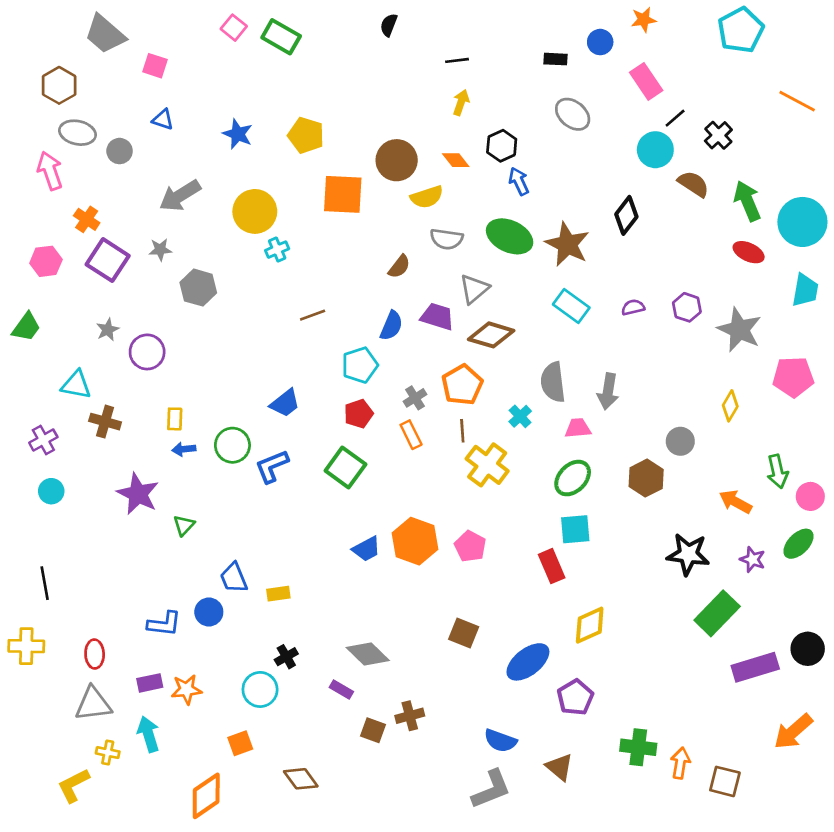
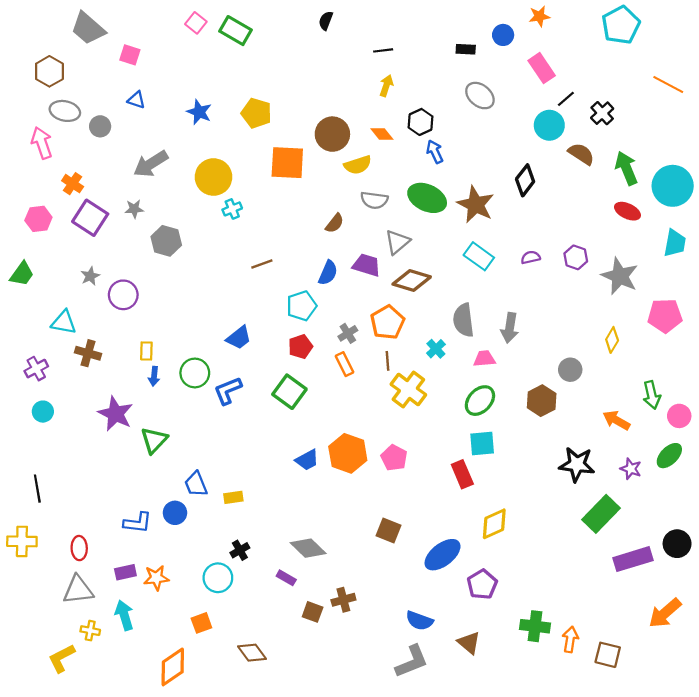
blue arrow: (184, 449) -> (154, 376), turned -78
green triangle: (184, 525) -> (154, 440), size x1.5

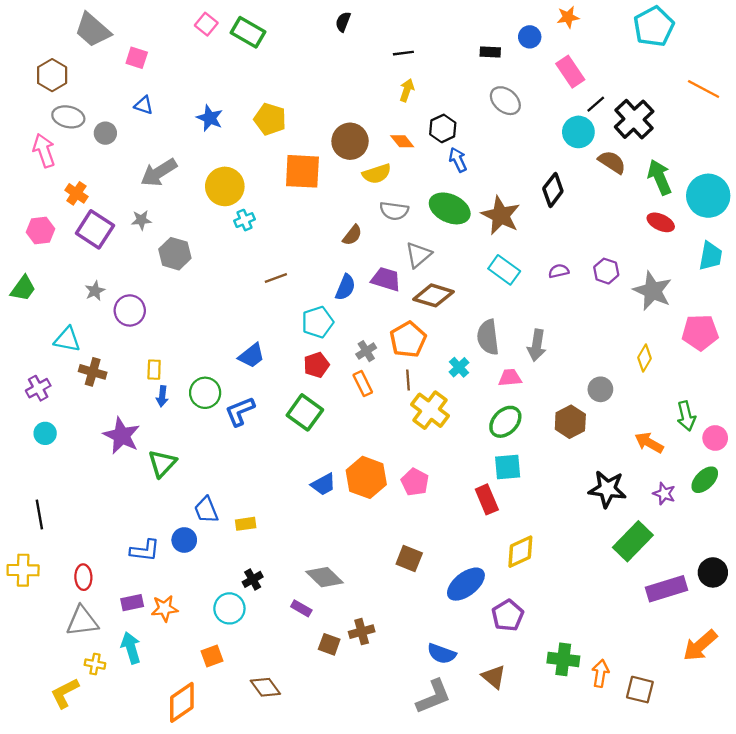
black cross: (602, 113) -> (634, 119), size x1.6

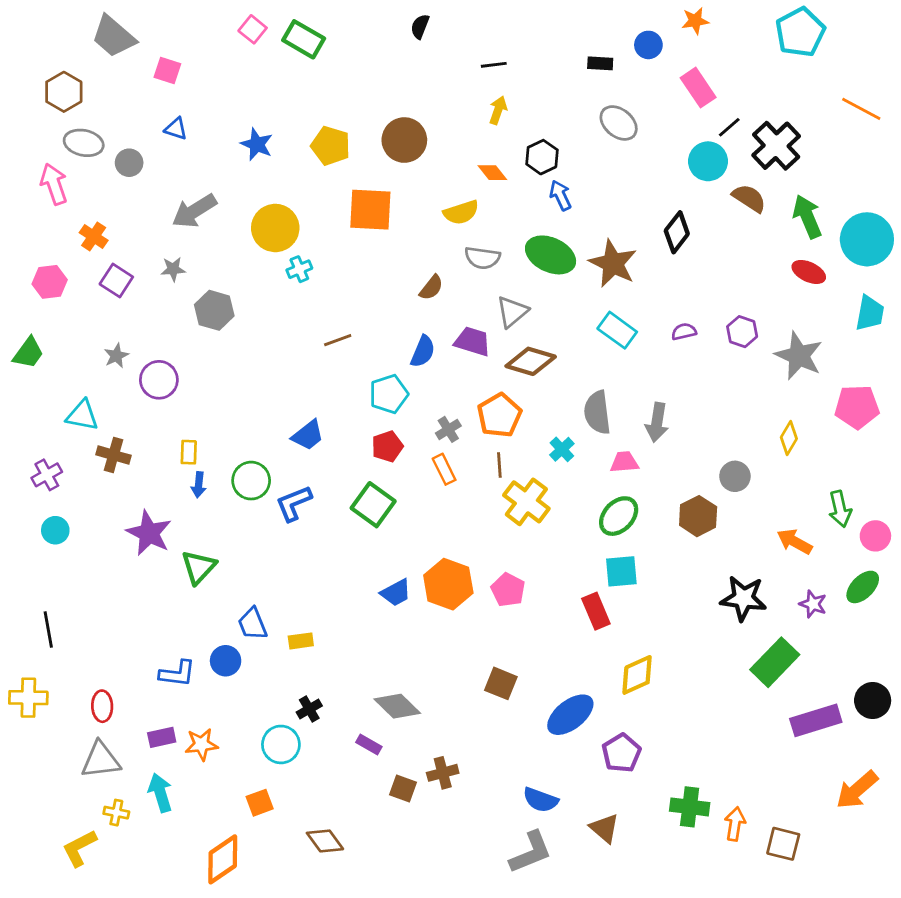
brown circle: (350, 141) -> (404, 140), moved
purple square: (95, 229) -> (116, 280), size x0.7

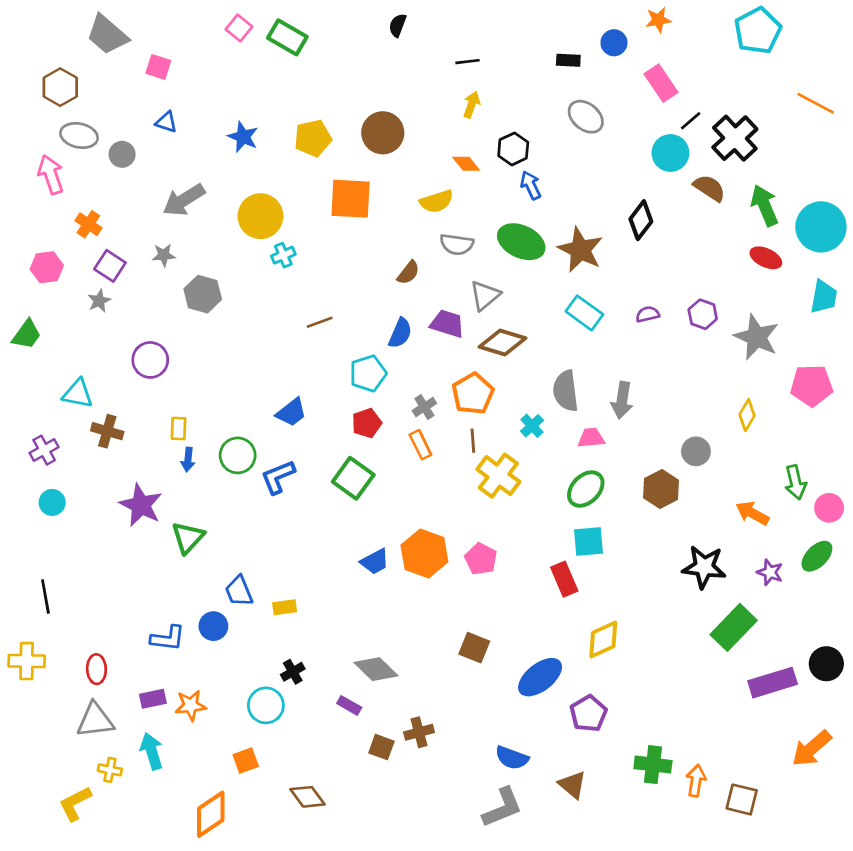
yellow pentagon: (331, 146) -> (313, 138), turned -30
gray star: (116, 356) -> (99, 301), moved

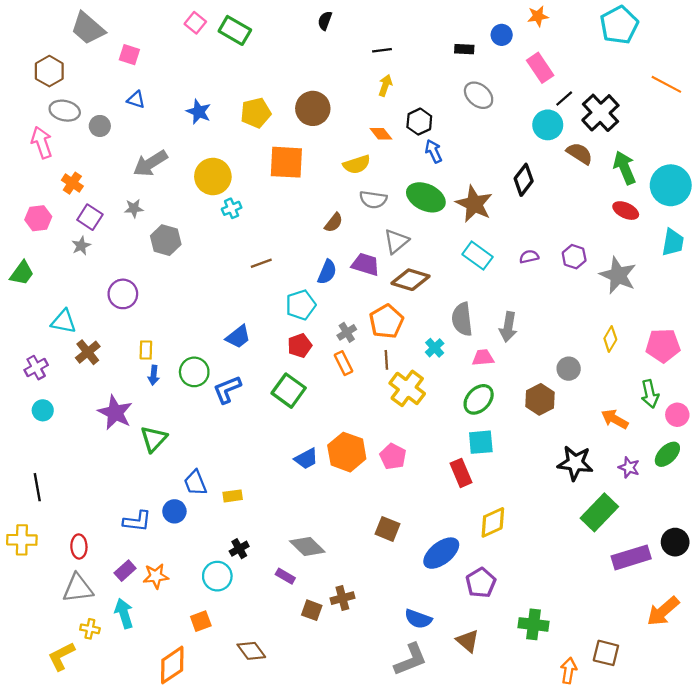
pink pentagon: (812, 385) -> (663, 346), moved
brown cross: (107, 431) -> (88, 352), turned 35
purple rectangle: (153, 699) -> (125, 571), turned -30
orange arrow: (696, 781) -> (569, 671), moved

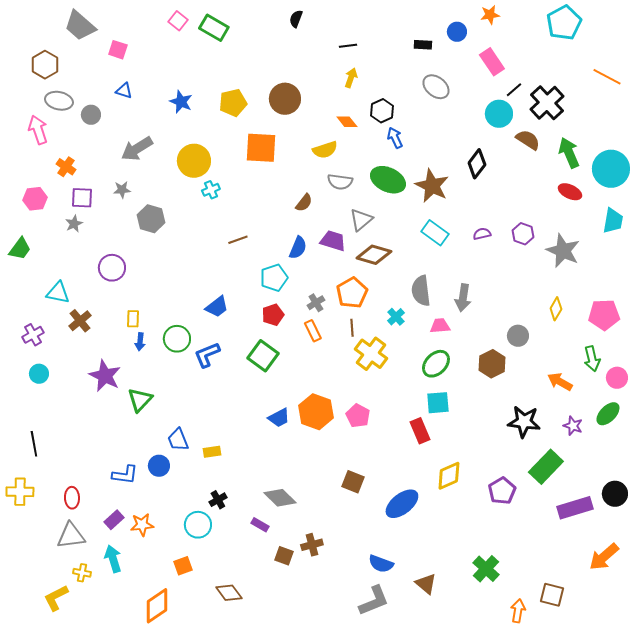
purple square: (90, 217) -> (82, 198), turned -30
purple pentagon: (481, 583) -> (502, 491), moved
green cross: (533, 624) -> (486, 569), turned 36

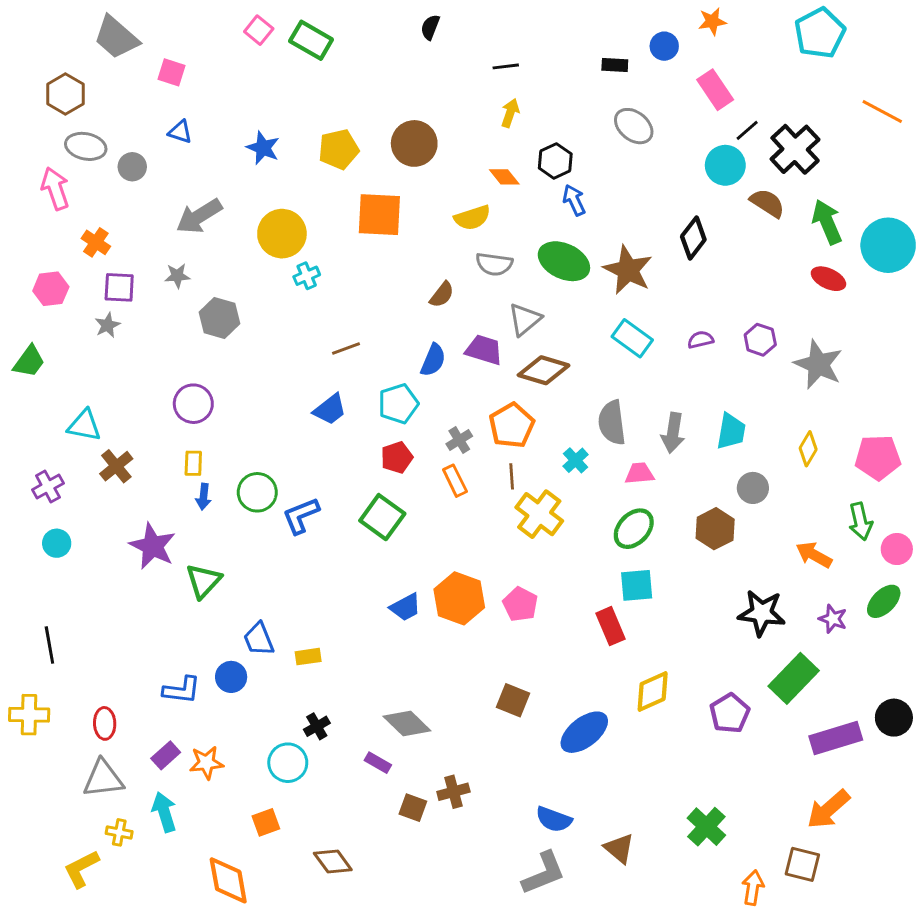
cyan trapezoid: (613, 221) -> (731, 431), moved
purple circle: (112, 268) -> (193, 404), moved
blue trapezoid: (217, 307) -> (330, 409), moved
orange arrow: (604, 557) -> (828, 809), moved
orange diamond: (157, 606) -> (228, 880), turned -66

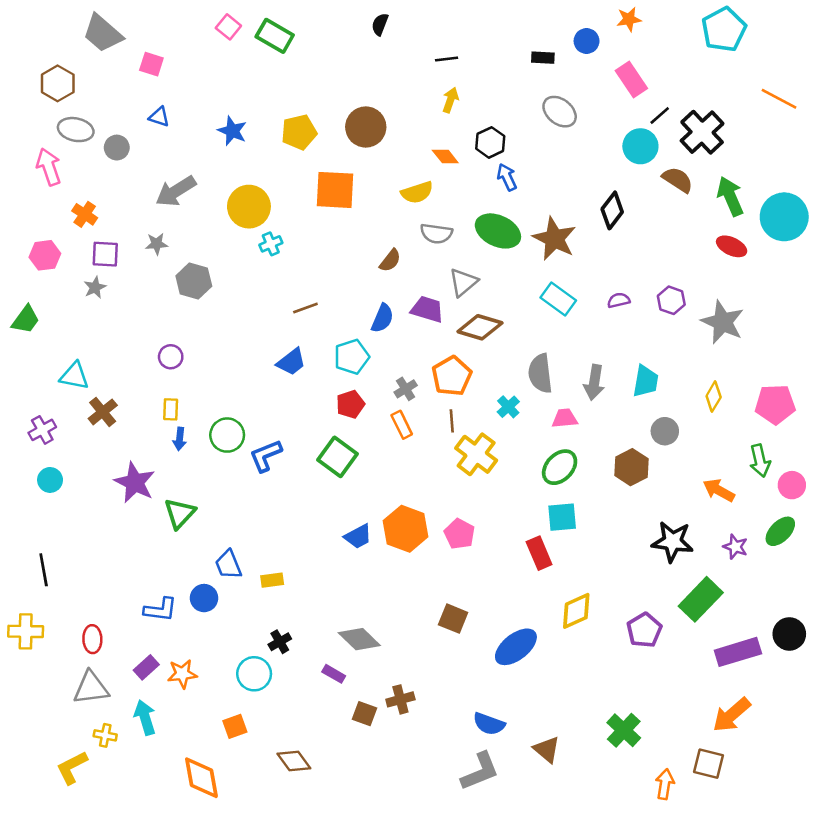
purple circle: (193, 404) -> (171, 357), size x0.7

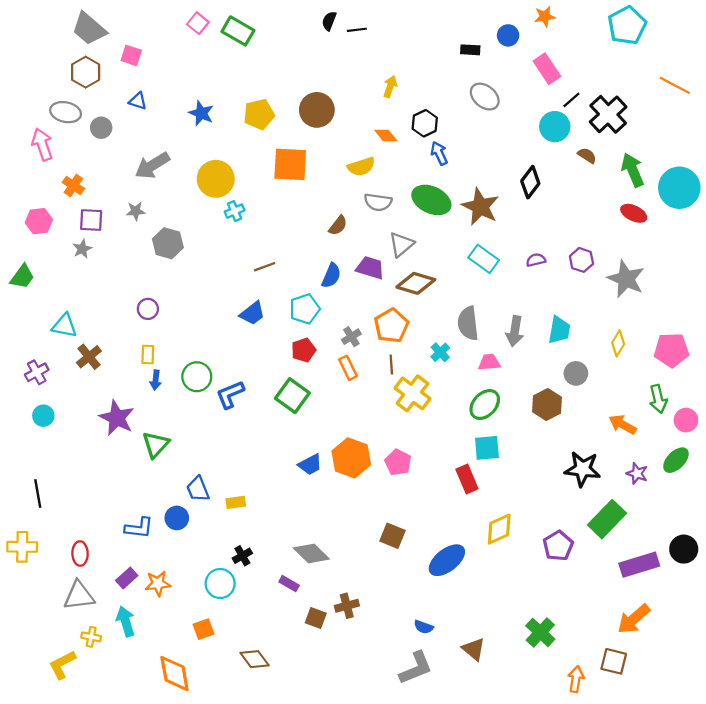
black line: (447, 59) -> (357, 30), moved
brown hexagon: (58, 83) -> (86, 72), moved
brown semicircle: (678, 180) -> (587, 155), size x0.7
blue semicircle: (489, 724) -> (424, 627), size x0.7

